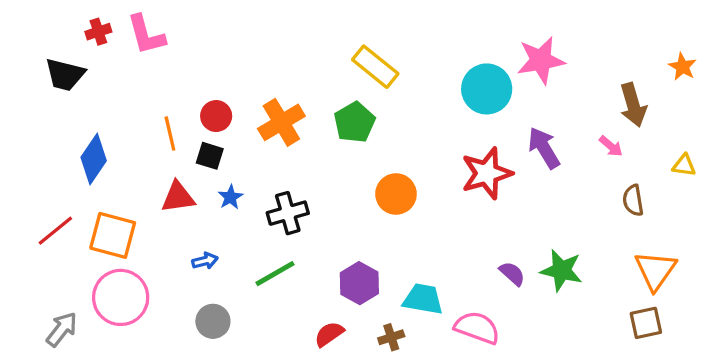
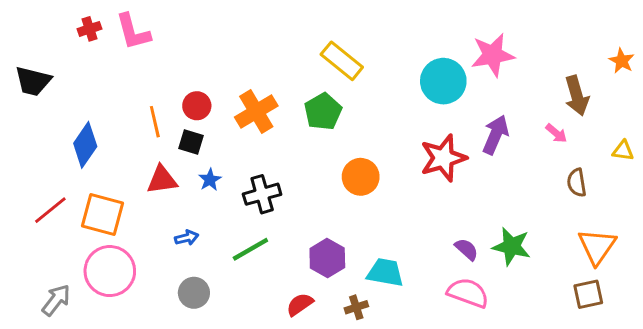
black trapezoid: (65, 75) -> (33, 81), moved
purple arrow: (544, 148) -> (495, 135), turned 54
pink semicircle: (477, 328) -> (468, 293), moved

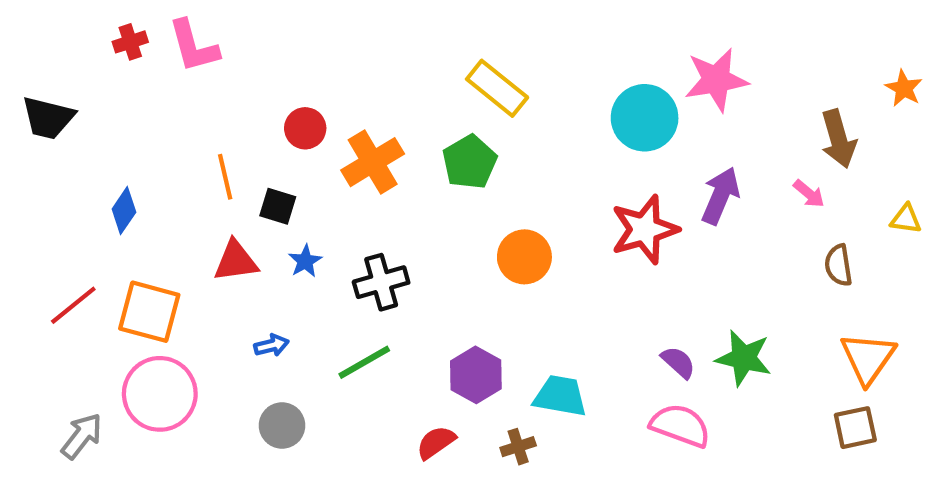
red circle: (197, 106) -> (305, 128), moved
blue diamond: (85, 145) -> (124, 211), size x0.7

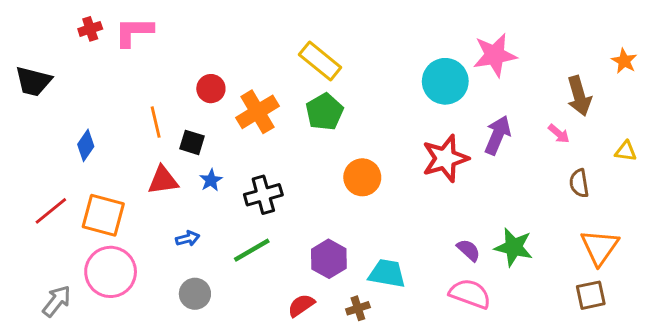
pink L-shape: (193, 46) -> (134, 32), turned 105
yellow rectangle: (497, 88) -> (320, 61), moved

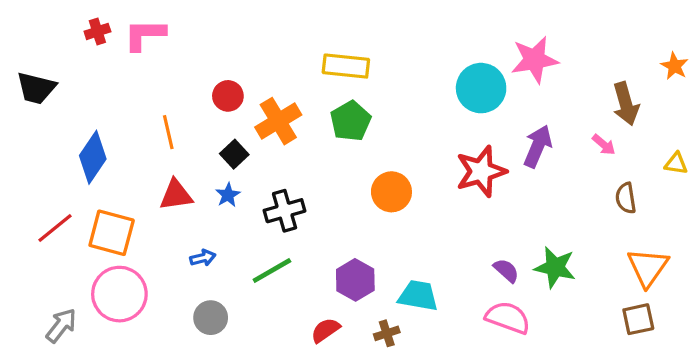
yellow rectangle: (320, 61) -> (346, 66), turned -33
black square: (192, 142) -> (234, 154), moved, turned 30
blue diamond: (86, 145) -> (93, 157), size x1.5

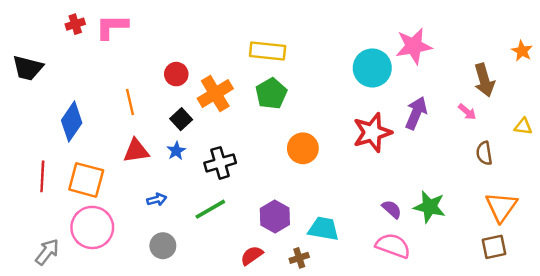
red line: (55, 228) -> (42, 176), turned -48

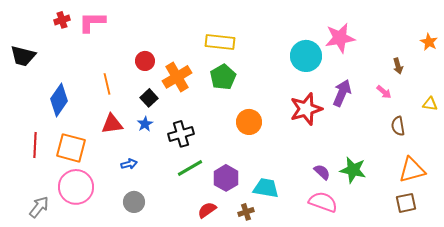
brown arrow: (484, 80) -> (398, 66), size x0.6
orange triangle: (501, 207) -> (412, 170), turned 40
green line: (210, 209) -> (190, 168), moved

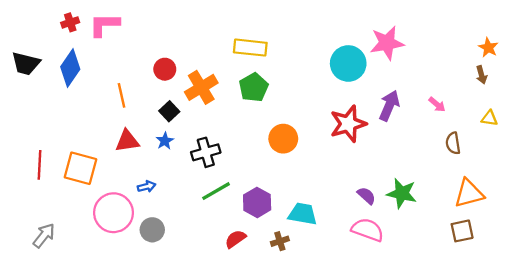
brown arrow: (398, 66) -> (481, 75), moved
blue diamond: (59, 100) -> (70, 68), moved
pink circle: (76, 187) -> (114, 213), moved

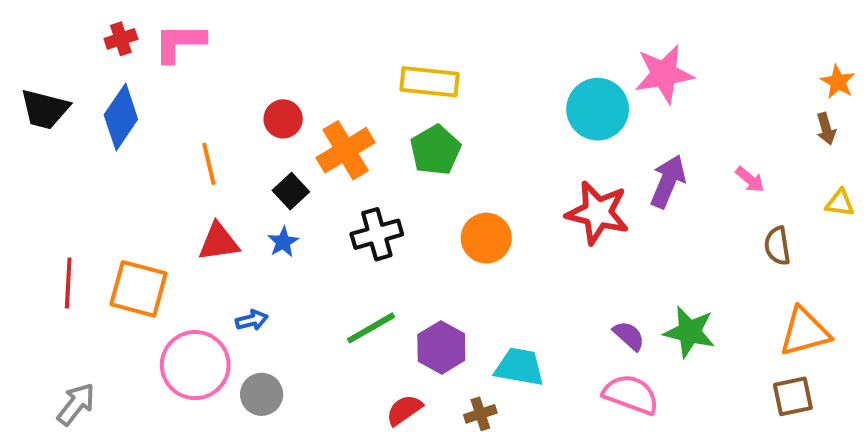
red star: (348, 124) -> (598, 213), turned 30
black cross: (206, 152) -> (377, 234), moved

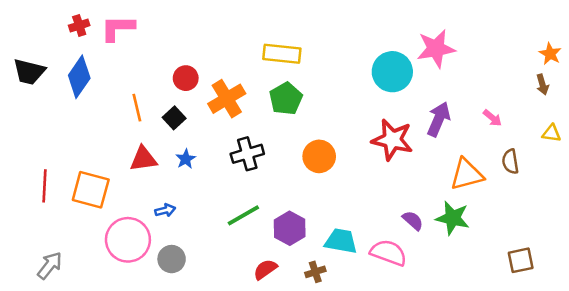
black square: (291, 191) -> (174, 118), moved
orange triangle: (805, 332) -> (467, 174), moved
pink semicircle: (631, 394) -> (388, 253), moved

